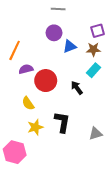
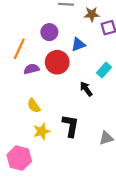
purple circle: (54, 33) -> (49, 32), moved
brown star: (93, 49) -> (92, 14), moved
red circle: (46, 81) -> (57, 62), moved

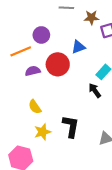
purple circle: (49, 32) -> (41, 35), moved
orange line: (19, 49) -> (21, 51), turned 42
black arrow: (86, 89) -> (95, 90), moved

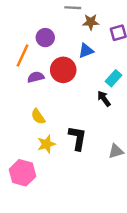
brown star: (91, 18) -> (91, 22), moved
orange line: (21, 51) -> (23, 56), turned -42

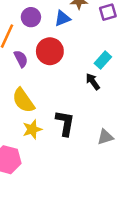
blue triangle: (86, 51) -> (62, 18), moved
purple semicircle: (36, 77) -> (21, 59), turned 77
yellow semicircle: (38, 117) -> (23, 100), size x1.5

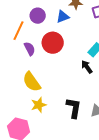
black L-shape: (65, 123) -> (74, 108), moved

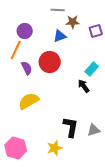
purple circle: (38, 16) -> (25, 31), moved
yellow semicircle: (32, 82) -> (29, 101), turned 95
yellow star: (39, 105) -> (55, 148), moved

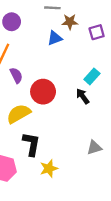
purple circle: (25, 31) -> (12, 22), moved
red circle: (50, 62) -> (43, 92), moved
black L-shape: (71, 127) -> (31, 144), moved

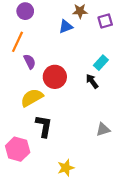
yellow star: (49, 168) -> (66, 168), moved

